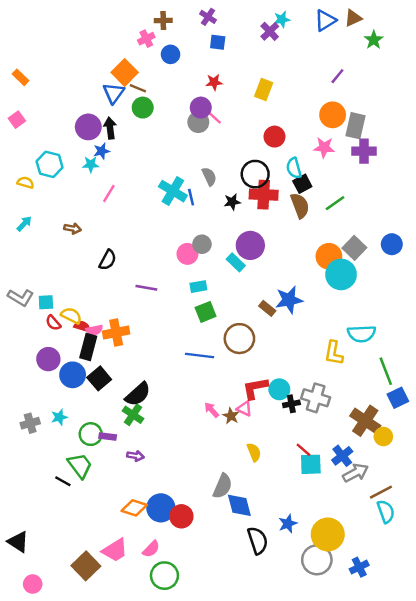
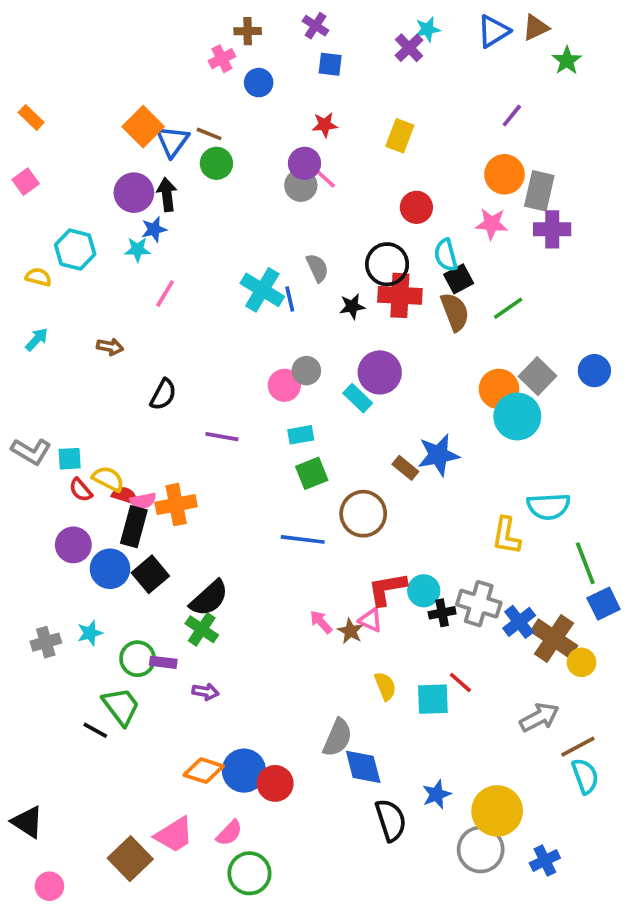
orange square: (125, 72) -> (143, 127), moved
blue cross: (342, 456) -> (519, 622), moved
cyan square: (311, 464) -> (433, 699), moved

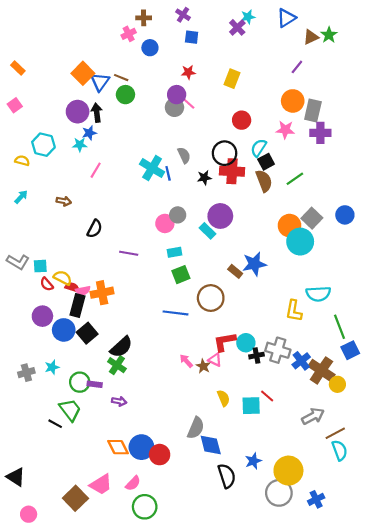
brown triangle: (536, 28) -> (311, 37), moved
cyan semicircle: (446, 255) -> (259, 148), turned 48
orange diamond: (204, 771) -> (118, 447), turned 45

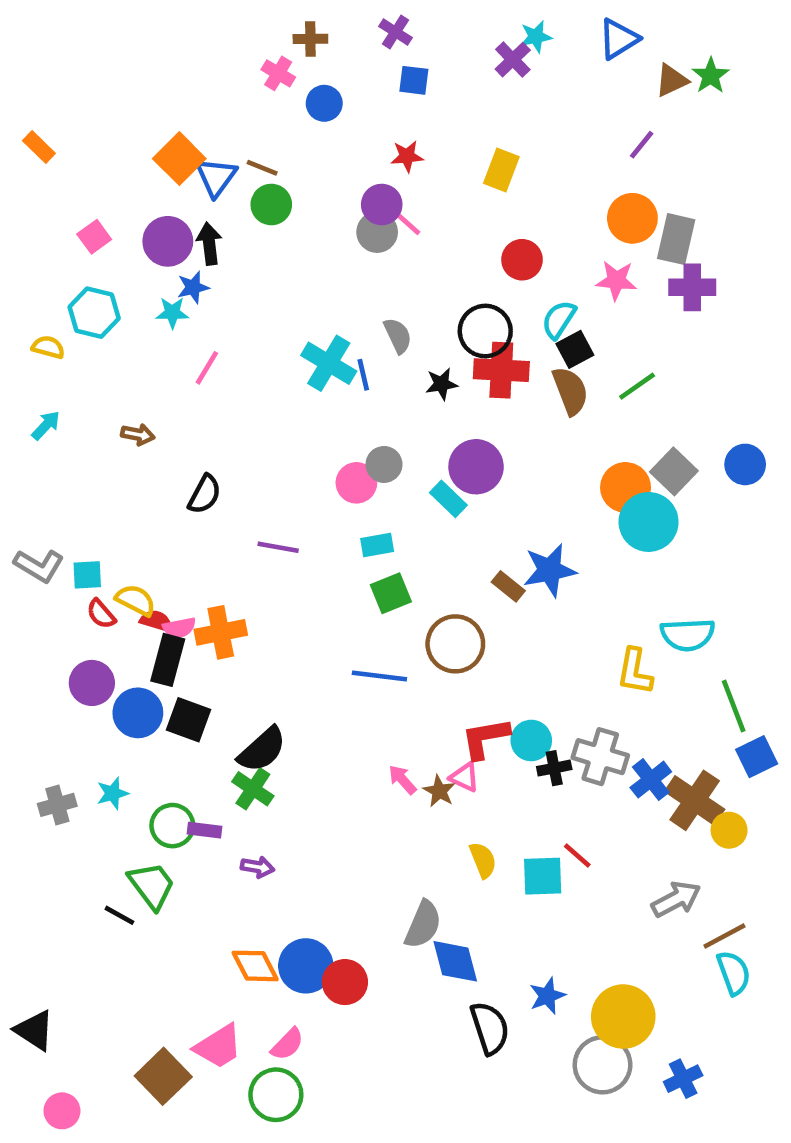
pink cross: (129, 34) -> (278, 73), turned -32
pink square: (15, 105) -> (94, 237), moved
black square: (87, 333) -> (188, 720), turned -30
green circle: (145, 507) -> (276, 1095), moved

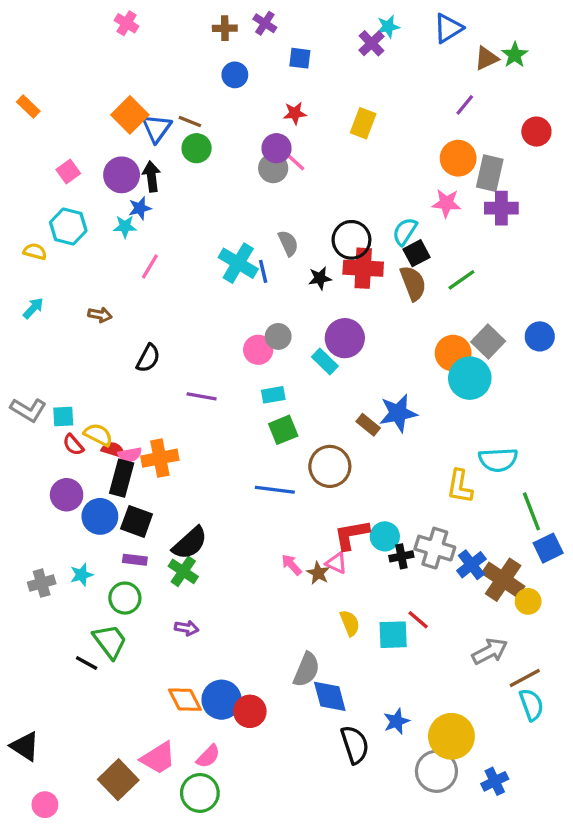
purple cross: (396, 32) -> (265, 23), moved
pink cross: (278, 73) -> (127, 23), moved
red circle: (522, 260) -> (536, 132), moved
purple rectangle: (205, 830) -> (135, 560), moved

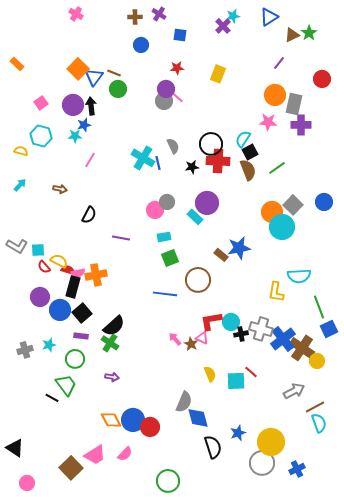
black square: (137, 521) -> (82, 313), turned 30
blue cross: (471, 565) -> (283, 339), size x1.4
green circle: (200, 793) -> (168, 481), moved

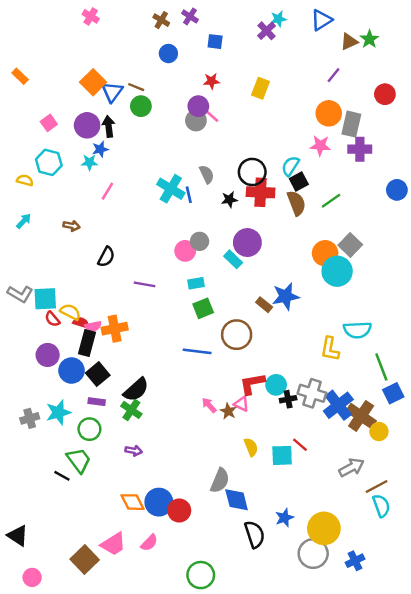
brown cross: (135, 17) -> (161, 20), turned 32
blue circle: (324, 202) -> (397, 190), moved
cyan square: (38, 250) -> (45, 299), size x1.5
cyan star: (49, 345) -> (58, 412), size x1.5

